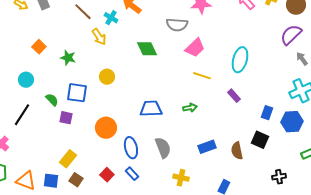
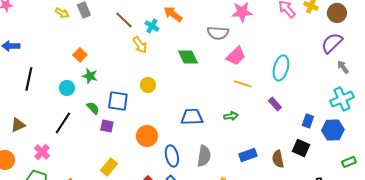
green star: (68, 58) -> (90, 76), moved
gray semicircle: (163, 148) -> (204, 156), turned 30

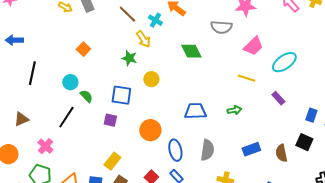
pink trapezoid: (236, 56) -> (253, 46), moved
cyan ellipse: (281, 68) -> (284, 62), turned 40
green star: (90, 76) -> (129, 58), moved
green semicircle: (93, 108) -> (86, 96), moved

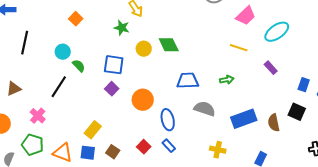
green diamond: (191, 51) -> (169, 45), moved
purple square: (110, 120) -> (112, 89), moved, turned 32
blue rectangle: (251, 149) -> (244, 119), size x1.4
gray semicircle: (207, 150) -> (205, 109), moved, turned -80
yellow rectangle: (112, 161) -> (93, 130), moved

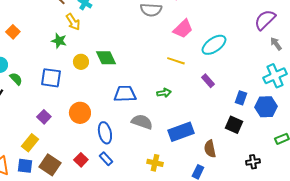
purple square: (112, 89) -> (44, 117), moved
brown semicircle: (274, 123) -> (210, 149), moved
brown square: (113, 152) -> (50, 165), size x1.5

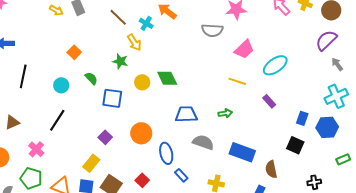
green semicircle: (16, 79) -> (91, 78), moved
blue rectangle: (181, 132) -> (242, 152), turned 40
blue rectangle: (106, 159) -> (181, 175), moved

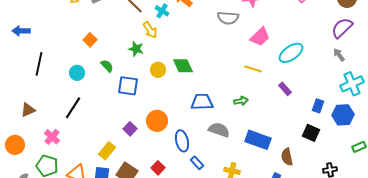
gray arrow: (337, 64) -> (339, 55), moved
purple square: (105, 137) -> (130, 129), moved

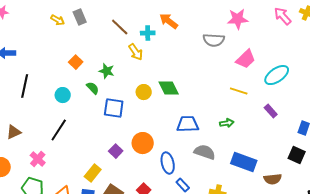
cyan cross: (162, 11) -> (148, 33), turned -32
green star: (136, 49) -> (107, 71), moved
brown semicircle: (287, 157) -> (273, 179), turned -84

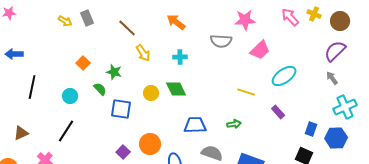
cyan cross: (148, 33) -> (180, 57), moved
pink trapezoid: (246, 59) -> (260, 50), moved

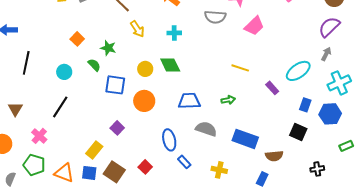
cyan ellipse: (284, 76) -> (298, 71), moved
gray arrow: (332, 78) -> (326, 54), turned 64
brown triangle: (21, 133) -> (15, 109), turned -35
orange circle: (150, 144) -> (144, 101), moved

